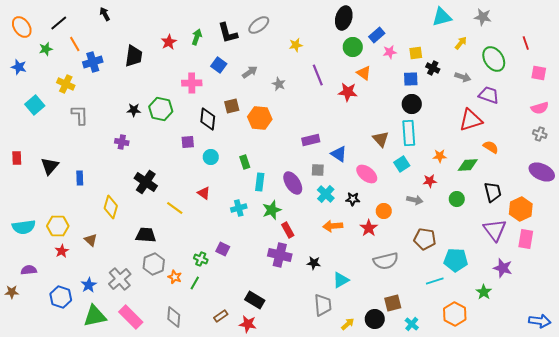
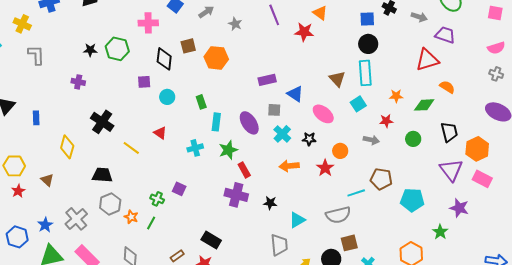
pink rectangle: (526, 239) -> (482, 179), turned -72
gray semicircle: (386, 261) -> (338, 215), moved
cyan line: (435, 281) -> (356, 193), moved

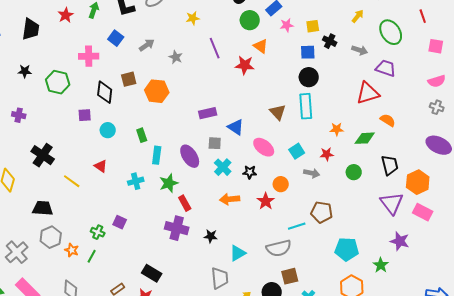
black star: (90, 50) -> (25, 71), moved
cyan square: (358, 104) -> (297, 151), moved
cyan pentagon: (412, 200) -> (347, 249), moved

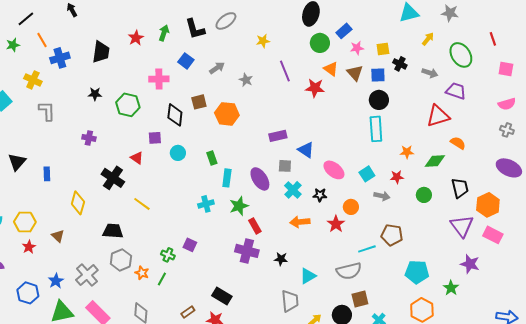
brown triangle: (278, 112) -> (355, 73), moved
red triangle: (101, 166) -> (137, 158), moved

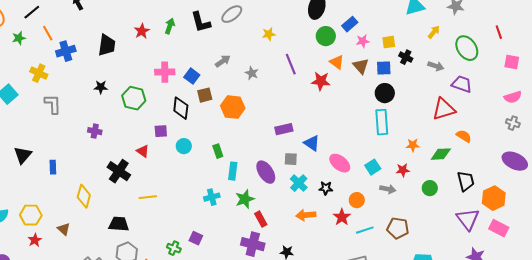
blue square: (186, 61) -> (192, 76), moved
yellow line: (142, 204) -> (148, 197), turned -42
cyan line: (367, 249) -> (365, 230), moved

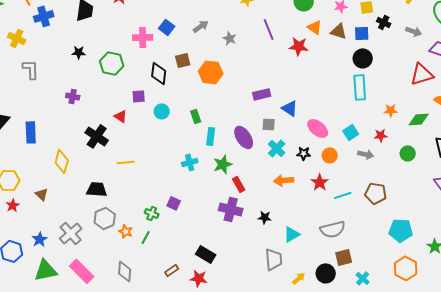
brown triangle: (361, 66) -> (339, 31), turned -30
blue square: (192, 76) -> (167, 27), moved
blue rectangle: (53, 167) -> (31, 132), size x1.5
orange circle: (357, 200) -> (330, 155), moved

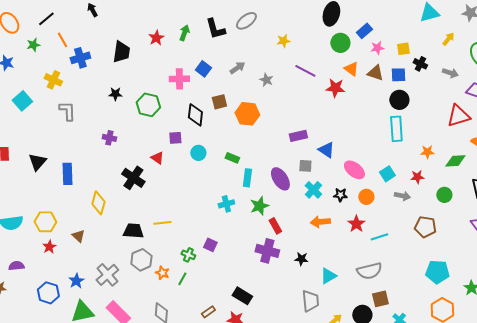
purple line: (269, 29) -> (305, 71), turned -40
green rectangle: (196, 116) -> (232, 158), turned -48
yellow line: (126, 162) -> (162, 223), moved
brown pentagon: (376, 193) -> (425, 227), moved

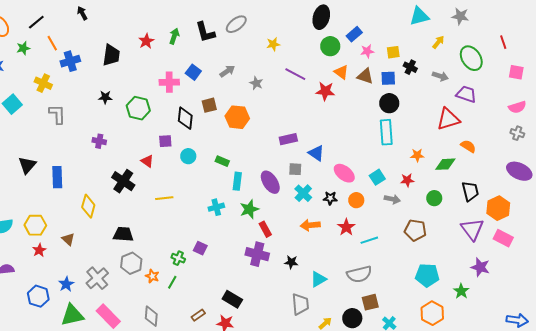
yellow line: (162, 223) -> (164, 198), moved

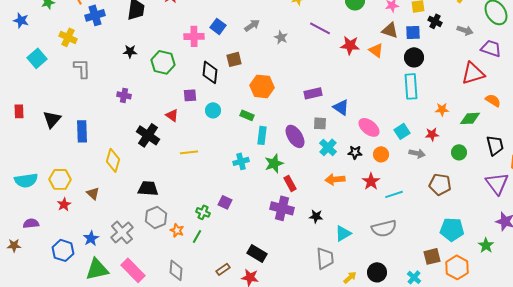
orange triangle: (341, 72) -> (376, 50), moved
orange hexagon: (237, 117) -> (262, 86), moved
brown square: (370, 302) -> (432, 256), moved

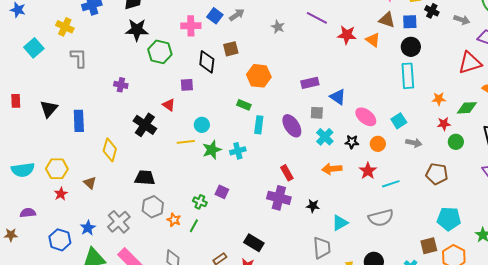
gray arrow: (252, 25) -> (237, 15), moved
black star: (130, 51) -> (137, 30), moved, size x1.6
cyan circle: (213, 110) -> (202, 125), moved
red star: (432, 134) -> (444, 124), moved
green star: (274, 163) -> (212, 150), moved

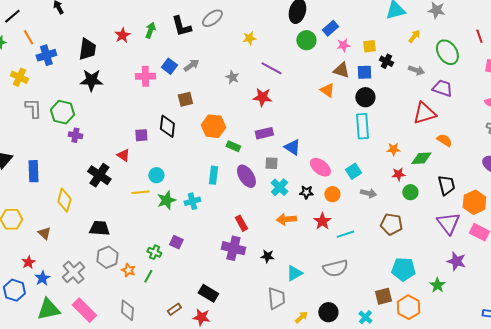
red star: (347, 35) -> (262, 97), moved
green hexagon: (160, 52) -> (62, 112), moved
black diamond: (207, 62) -> (167, 126), moved
green rectangle: (244, 105) -> (233, 146), moved
red star: (61, 194) -> (28, 262), moved

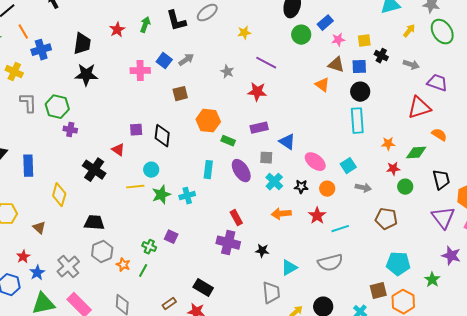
green ellipse: (447, 52) -> (442, 32), moved
black diamond: (167, 126) -> (162, 136), moved

